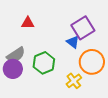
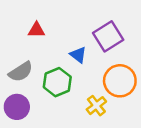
blue triangle: (73, 42) -> (78, 55), moved
purple circle: (13, 69) -> (17, 107), moved

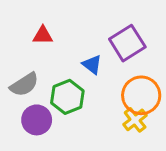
yellow cross: (96, 106) -> (135, 120), moved
purple circle: (17, 107) -> (37, 120), moved

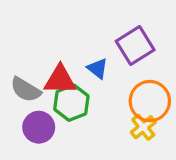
red triangle: (43, 35) -> (60, 80), moved, size x1.5
gray semicircle: (24, 85) -> (26, 90), turned 64

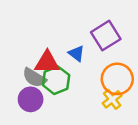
gray semicircle: (26, 90) -> (34, 78), moved

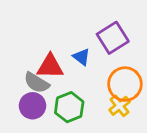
green hexagon: (56, 80) -> (69, 107), moved

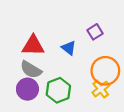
purple square: (113, 38) -> (95, 32), size x0.6
red triangle: (50, 66) -> (33, 46), moved

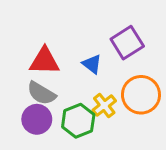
purple square: (95, 32) -> (127, 43), size x1.5
yellow cross: (101, 89) -> (104, 105), moved

